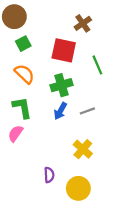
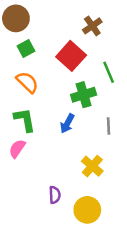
red square: (64, 50) -> (71, 56), turned 30
green cross: (61, 85) -> (84, 95), moved
gray line: (87, 111) -> (109, 126), moved, turned -72

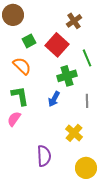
green square: (26, 48) -> (29, 41), moved
purple semicircle: (55, 195) -> (44, 156), size x1.5
yellow circle: (87, 210) -> (86, 168), moved

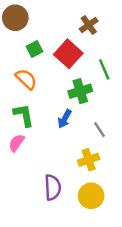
gray line: (87, 101) -> (99, 130), moved, turned -32
yellow cross: (74, 133) -> (89, 160), turned 30
yellow circle: (86, 168) -> (91, 196), moved

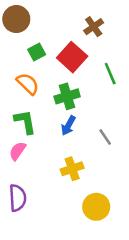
green cross: (80, 91) -> (67, 96), moved
yellow cross: (89, 160) -> (72, 169), moved
purple semicircle: (53, 187) -> (18, 198), moved

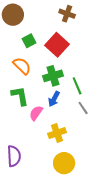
brown cross: (94, 27) -> (67, 14), moved, turned -35
green line: (110, 74) -> (77, 86), moved
pink semicircle: (18, 151) -> (36, 113), moved
yellow circle: (96, 207) -> (64, 163), moved

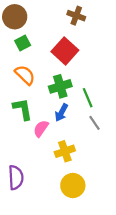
green square: (29, 41) -> (23, 43), moved

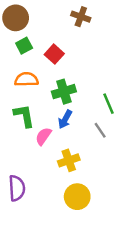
red square: (65, 51) -> (54, 54), moved, size x0.7
orange semicircle: (25, 75) -> (26, 79), turned -45
green line: (88, 98) -> (109, 104), moved

